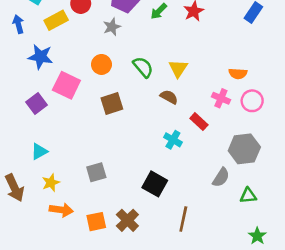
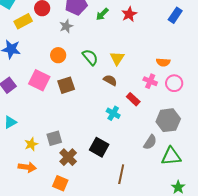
pink square: (66, 85) -> (39, 80), moved
yellow star: (51, 183) -> (31, 144), moved
green triangle: (248, 196) -> (171, 156), size x1.5
brown cross: (127, 220) -> (68, 157), moved
orange square: (96, 222) -> (60, 183), moved, turned 35

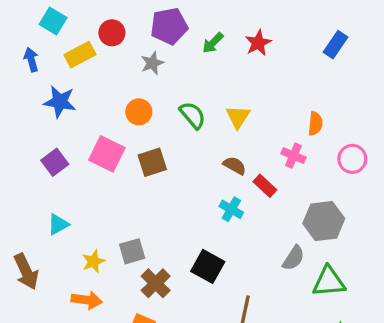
orange semicircle: (163, 62) -> (315, 124), turned -88
brown semicircle: (110, 80) -> (235, 166), moved
pink circle: (174, 83) -> (352, 159), moved

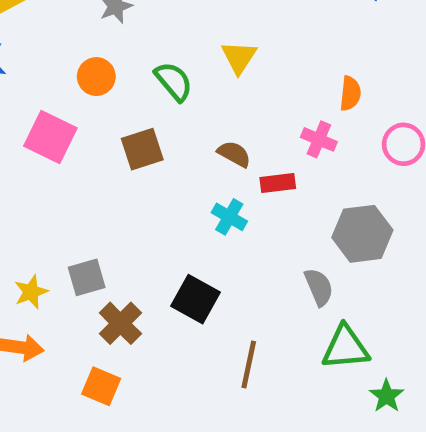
yellow triangle: (238, 117) -> (239, 57), moved
brown square: (152, 162) -> (142, 149), moved
red rectangle: (265, 186) -> (278, 183), turned -50
gray semicircle: (293, 258) -> (319, 287), turned -56
green triangle: (329, 282) -> (345, 348), moved

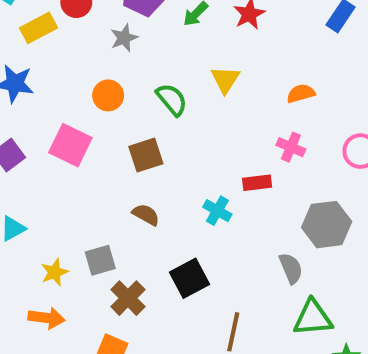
orange semicircle: (350, 93) -> (301, 93), moved, turned -112
brown semicircle: (234, 154) -> (146, 215), moved
black square: (195, 299) -> (190, 278), turned 33

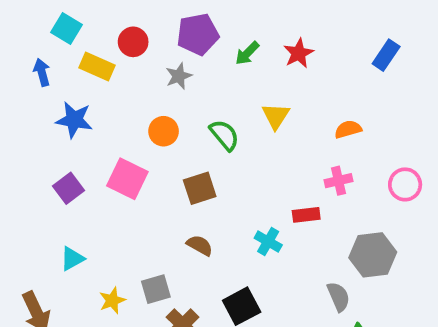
yellow rectangle: (39, 28) -> (97, 67), turned 52
pink cross: (291, 147) -> (339, 181), turned -36

